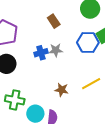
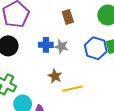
yellow line: (91, 84) -> (72, 89), moved
brown star: (62, 90) -> (55, 76), moved

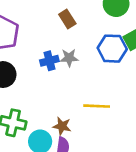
brown star: (55, 76) -> (62, 126), moved
yellow line: (72, 89) -> (97, 106), turned 30

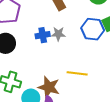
brown star: (62, 126) -> (49, 87), size x1.5

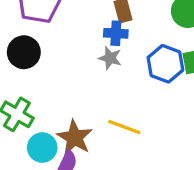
blue cross: (43, 35) -> (116, 33), moved

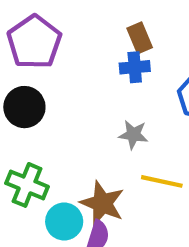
gray star: (110, 58) -> (133, 135), moved

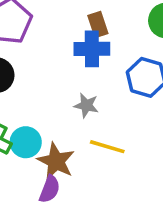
blue cross: (135, 67) -> (92, 49), size x1.4
cyan circle: (64, 222) -> (26, 142), moved

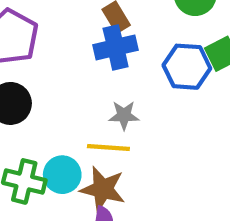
yellow line: (107, 147) -> (108, 147), moved

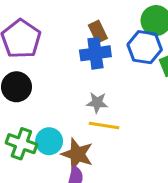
blue hexagon: (187, 67) -> (145, 47), moved
yellow line: (108, 147) -> (104, 126), moved

